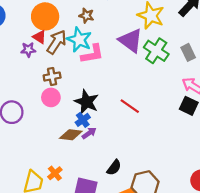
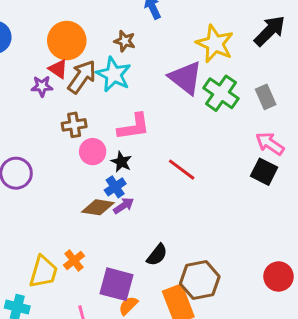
pink L-shape: (92, 54) -> (134, 127), moved
pink circle: (51, 97) -> (93, 152), moved
black star: (87, 102) -> (121, 162), size x0.6

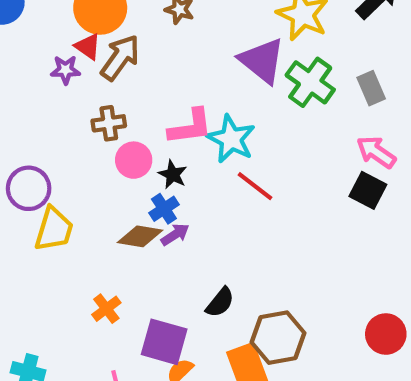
cyan star: (114, 74) -> (231, 139), moved
yellow trapezoid: (43, 272) -> (54, 229), moved

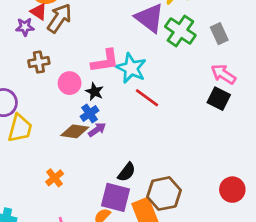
brown cross: (109, 123) -> (39, 62), moved
purple square: (164, 342) -> (115, 197), moved

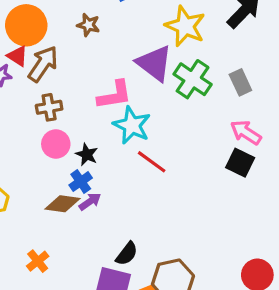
pink L-shape: (105, 61) -> (115, 95), moved
brown cross: (39, 62) -> (49, 107), moved

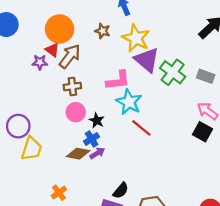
yellow star: (185, 26) -> (136, 38), moved
gray rectangle: (240, 82) -> (206, 76), turned -48

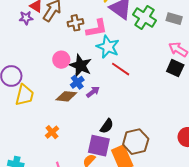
brown cross: (72, 87) -> (75, 23), moved
black star: (97, 120) -> (81, 66), size x1.6
purple arrow: (97, 153) -> (93, 92), moved

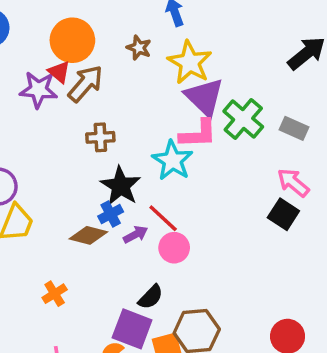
purple star: (26, 18) -> (38, 90), size x1.5
brown cross: (75, 23) -> (100, 137), moved
pink L-shape: (97, 28) -> (198, 134), moved
pink circle: (61, 60) -> (174, 248), moved
red line: (121, 69) -> (163, 218), moved

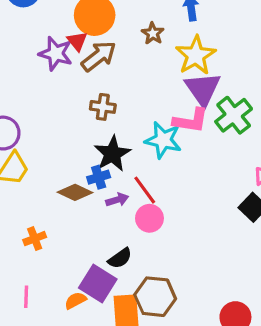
cyan star: (172, 160) -> (163, 140), turned -30

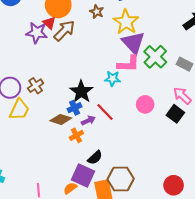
brown cross: (103, 107) -> (36, 86), moved, turned -35
cyan star: (163, 140) -> (112, 79), size x0.7
pink circle: (149, 218) -> (145, 104), moved
orange cross: (35, 239) -> (76, 135), moved

